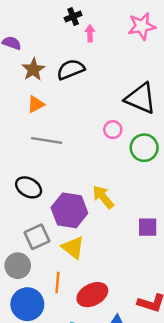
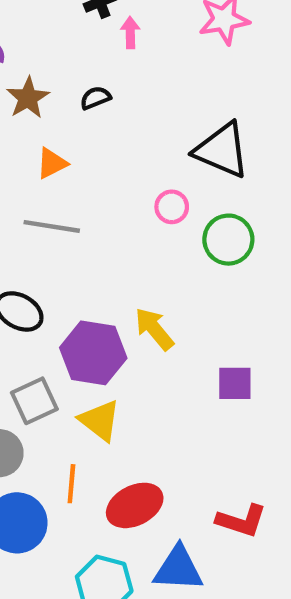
black semicircle: (71, 69) -> (95, 98), size x0.6
orange triangle: (36, 104) -> (52, 163), moved

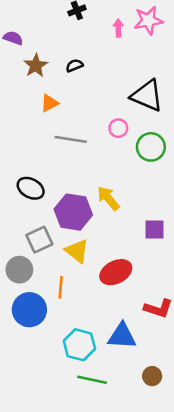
pink arrow: (130, 32) -> (118, 28), moved
gray line: (52, 226) -> (71, 139), moved
red ellipse: (135, 505) -> (116, 272), moved

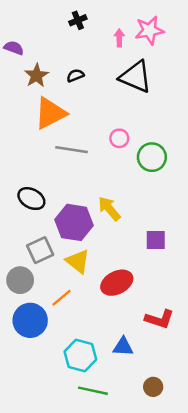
black triangle: (147, 96) -> (136, 77), moved
orange triangle: (49, 103) -> (50, 113), size x1.8
orange line: (61, 287) -> (62, 298), turned 45
blue triangle: (122, 336) -> (123, 347), size x0.7

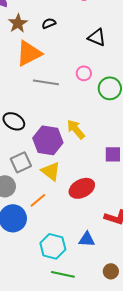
black triangle: (136, 77) -> (97, 37), moved, size x0.7

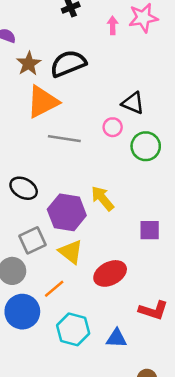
black semicircle: (49, 23) -> (68, 64), size x2.0
black triangle: (97, 37) -> (133, 103), moved
cyan hexagon: (53, 246) -> (73, 329), moved

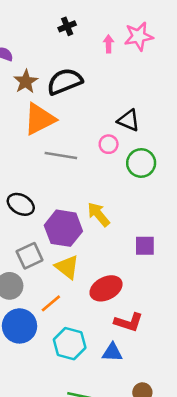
red L-shape: (153, 310) -> (129, 322), moved

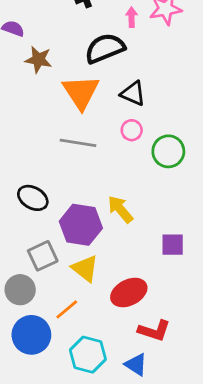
brown star: (26, 81) -> (38, 60), turned -30
black semicircle: (65, 81) -> (105, 48), moved
orange triangle: (40, 119) -> (81, 92), moved, turned -36
black triangle: (129, 120) -> (133, 93), moved
blue triangle: (112, 352) -> (136, 365), turned 30

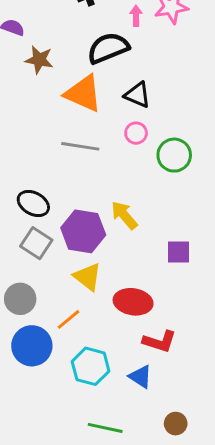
orange triangle: (81, 92) -> (83, 93), turned -33
gray square: (43, 256) -> (36, 243), moved, turned -32
red ellipse: (129, 293) -> (133, 302), turned 36

